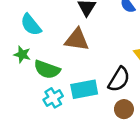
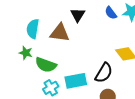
cyan semicircle: (31, 25) -> (33, 29), turned 48
brown triangle: (77, 40) -> (60, 33), moved

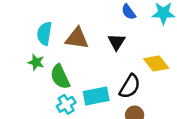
blue semicircle: (111, 13) -> (129, 12), moved
black triangle: (78, 15) -> (117, 42), moved
green semicircle: (46, 65) -> (60, 77), turned 45

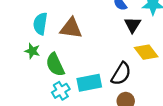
black triangle: (117, 42) -> (132, 25), moved

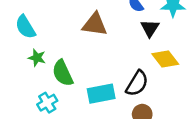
cyan semicircle: (40, 24) -> (25, 27), moved, turned -40
brown triangle: (71, 28) -> (95, 24), moved
cyan cross: (61, 91) -> (47, 103), moved

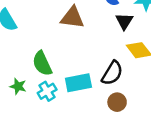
green star: (37, 58) -> (18, 86), moved
cyan cross: (47, 103) -> (47, 91), moved

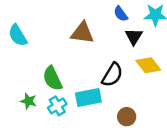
black semicircle: (112, 73) -> (112, 75), moved

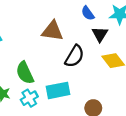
black semicircle: (112, 75) -> (75, 56), moved

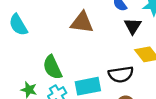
black semicircle: (75, 56) -> (121, 74), moved, turned 50

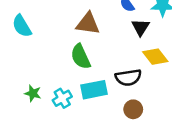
green semicircle: (52, 67) -> (81, 57), moved

